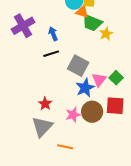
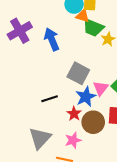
blue arrow: (53, 34) -> (52, 39), size x1.5
black line: (51, 54) -> (50, 99), moved
red star: (45, 104) -> (74, 114), moved
pink star: (73, 115) -> (73, 140), moved

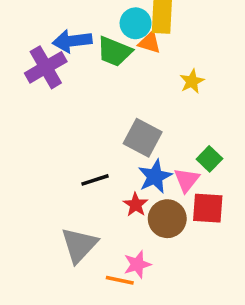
green trapezoid: (93, 28) -> (114, 51), moved
blue arrow: (52, 39) -> (72, 41), moved, turned -75
pink triangle: (101, 88) -> (187, 180), moved
pink star: (73, 140) -> (137, 264), moved

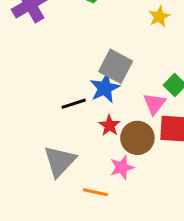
blue star: (155, 176) -> (105, 88), moved
pink star: (137, 264) -> (122, 167), moved

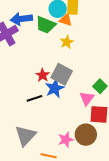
yellow star: (159, 17) -> (67, 42), moved
red star: (109, 125) -> (43, 75), moved
brown circle: (137, 138) -> (86, 135), moved

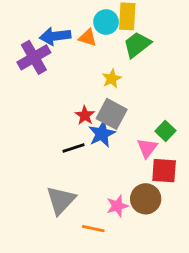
orange triangle: (66, 20) -> (88, 38), moved
green trapezoid: (46, 25) -> (137, 45), moved, turned 120
yellow star: (67, 42) -> (112, 79), moved

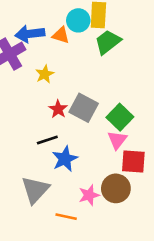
yellow star: (112, 79) -> (45, 74), moved
green square: (165, 131) -> (120, 117), moved, size x1.4
blue star: (102, 134) -> (65, 159), moved

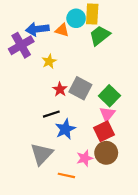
red square: (133, 162) -> (104, 131), moved, turned -30

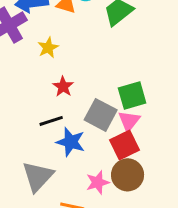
gray square: (80, 88) -> (101, 115), moved
green square: (109, 96) -> (132, 96), turned 30
blue star: (65, 129) -> (71, 142), turned -30

